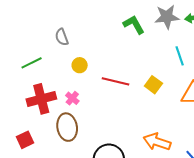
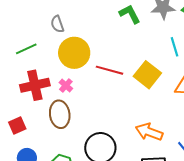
yellow circle: (80, 65) -> (74, 53), size x2.0
yellow square: (153, 85) -> (147, 75), size x1.5

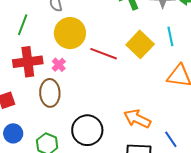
green line: (26, 49) -> (23, 25), turned -50
yellow square: (147, 75) -> (140, 44), moved

